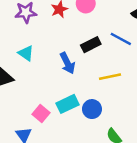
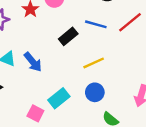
blue arrow: (67, 63) -> (33, 62), moved
blue circle: (92, 109) -> (95, 92), moved

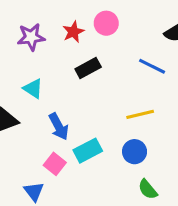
black rectangle: (68, 36) -> (88, 68), moved
blue arrow: (33, 62) -> (59, 127), moved

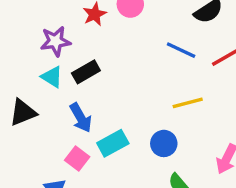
purple star: (31, 37) -> (55, 41), moved
black rectangle: (88, 68) -> (86, 72), moved
yellow line: (140, 114) -> (188, 103), moved

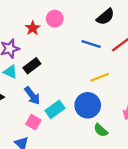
blue circle: (164, 143) -> (88, 105), size x1.5

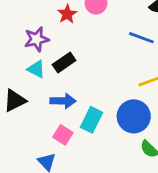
blue arrow: (32, 96) -> (63, 101), turned -54
cyan rectangle: (55, 109) -> (91, 120), turned -30

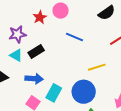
blue line: (141, 38) -> (75, 37), moved

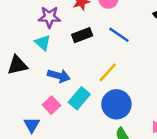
black rectangle: (36, 52) -> (82, 35), moved
yellow line: (97, 67) -> (108, 72), moved, turned -42

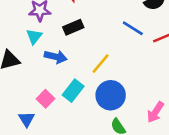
blue line: (119, 35) -> (133, 28), moved
cyan triangle: (43, 43) -> (34, 36), turned 30
blue arrow: (59, 76) -> (56, 57), moved

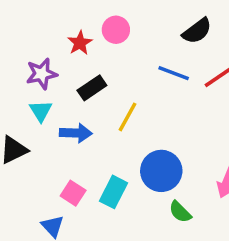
yellow line: (101, 64) -> (127, 117), moved
cyan rectangle: (73, 91) -> (113, 192), moved

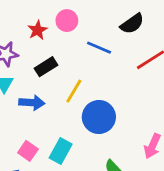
blue line: (174, 73) -> (99, 48), moved
blue circle: (161, 171) -> (99, 117), moved

